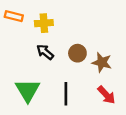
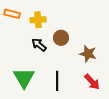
brown circle: (77, 53) -> (61, 38), moved

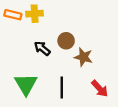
yellow cross: (38, 20) -> (35, 14), moved
brown star: (88, 54) -> (83, 57), moved

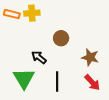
black arrow: (42, 48) -> (39, 57), moved
brown star: (83, 57) -> (90, 57), moved

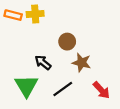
brown star: (90, 57) -> (82, 63), moved
black line: (57, 81) -> (63, 89), turned 54

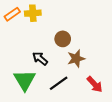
orange rectangle: (13, 15) -> (12, 14), turned -49
brown star: (82, 63) -> (76, 59), turned -30

